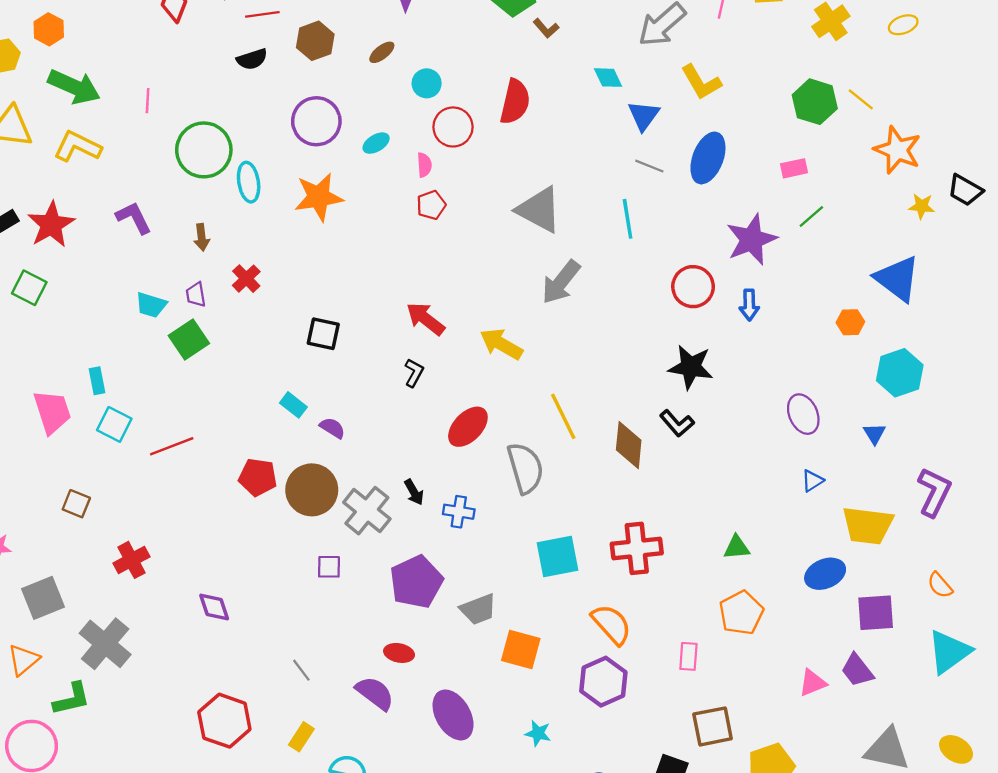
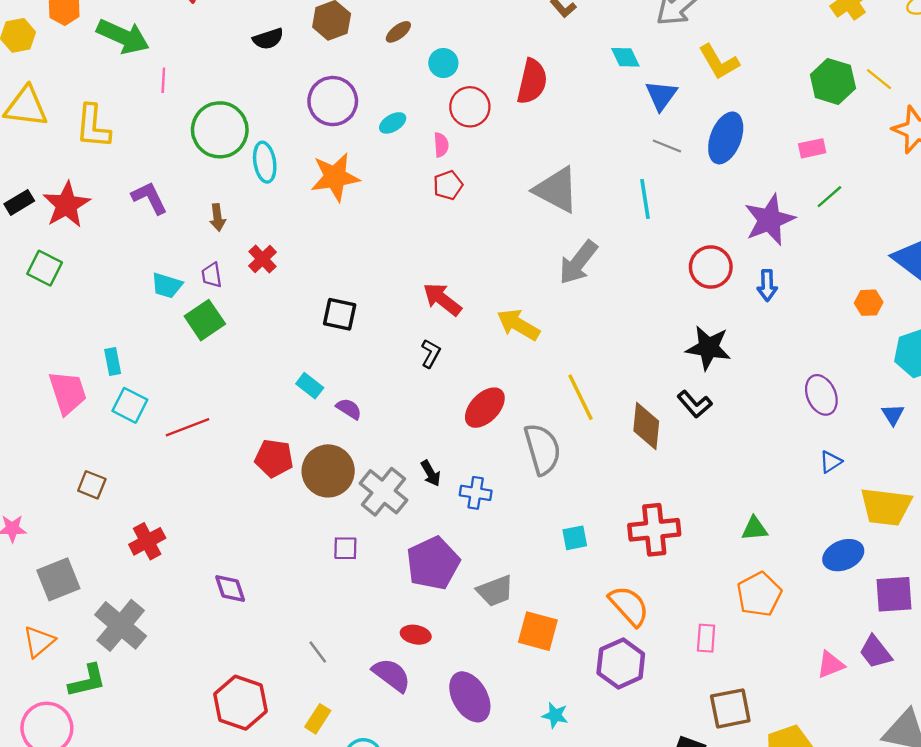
green arrow: (74, 87) -> (123, 36), moved
yellow L-shape: (77, 147) -> (93, 126), turned -111
cyan square: (558, 556) -> (575, 538), size x0.6

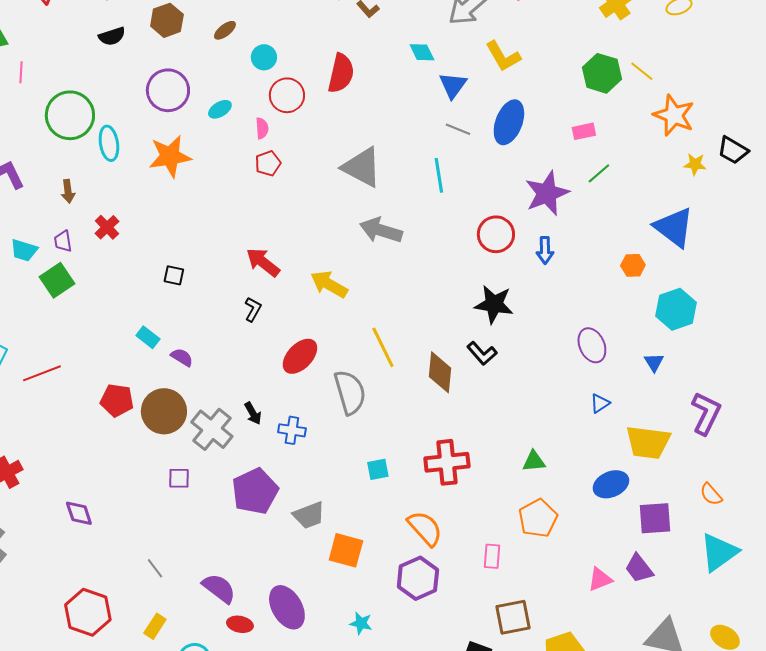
gray arrow: (578, 262) -> (381, 230), turned 69
black square: (340, 314) -> (174, 275), size x0.7
red ellipse: (416, 635) -> (240, 624), moved

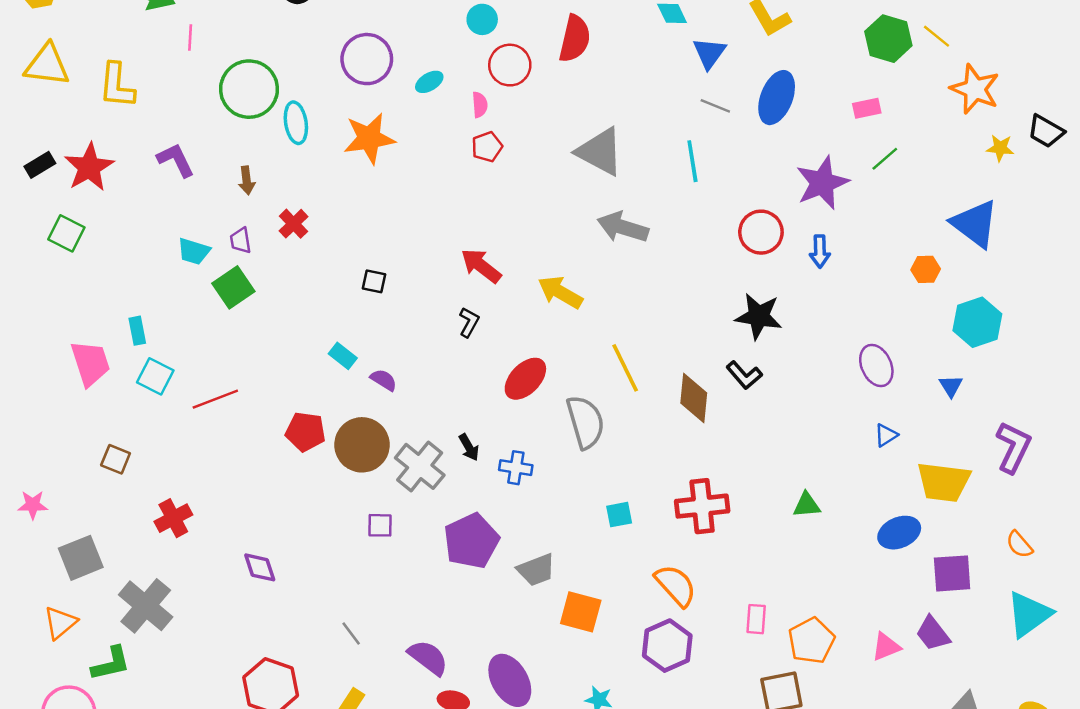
orange pentagon: (538, 518) -> (811, 641), moved

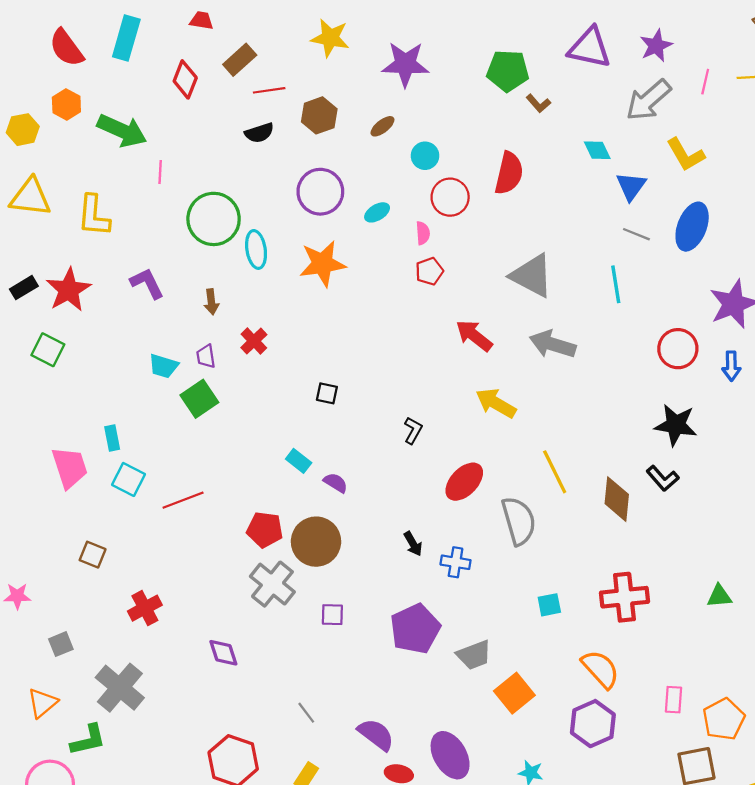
red arrow: (481, 266) -> (474, 336), moved
gray cross: (420, 466) -> (272, 584), moved
gray square: (81, 558) -> (61, 644), size x0.6
orange square: (581, 612) -> (514, 693), turned 36

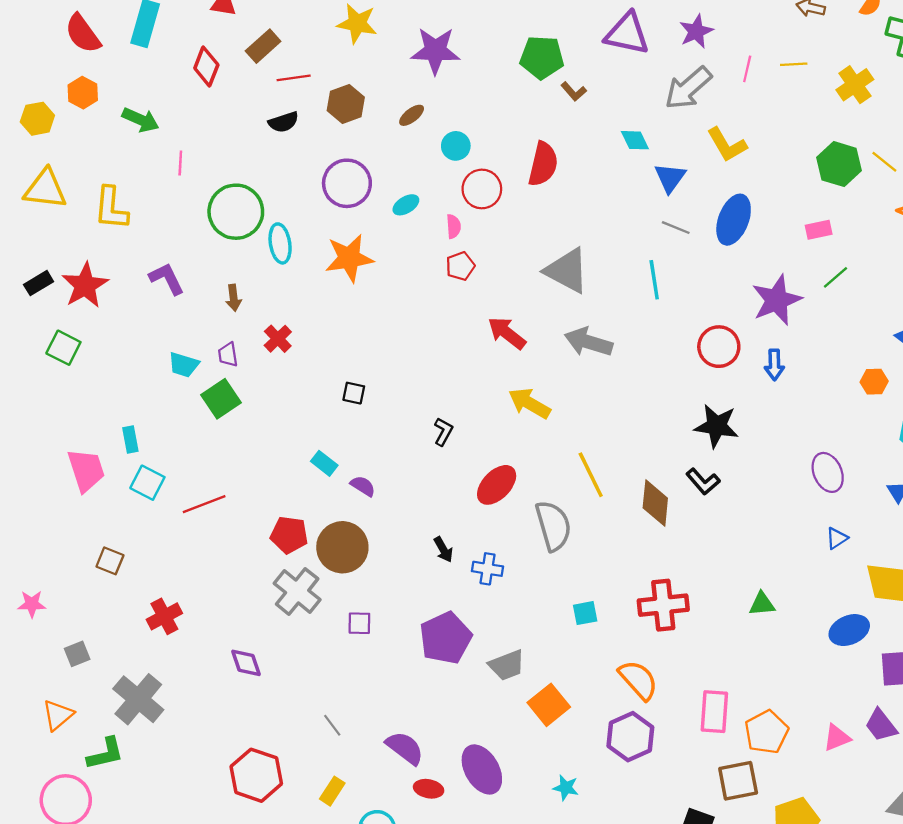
green arrow: (122, 131) -> (141, 120), size x0.7
pink rectangle: (674, 700) -> (714, 712), size x1.5

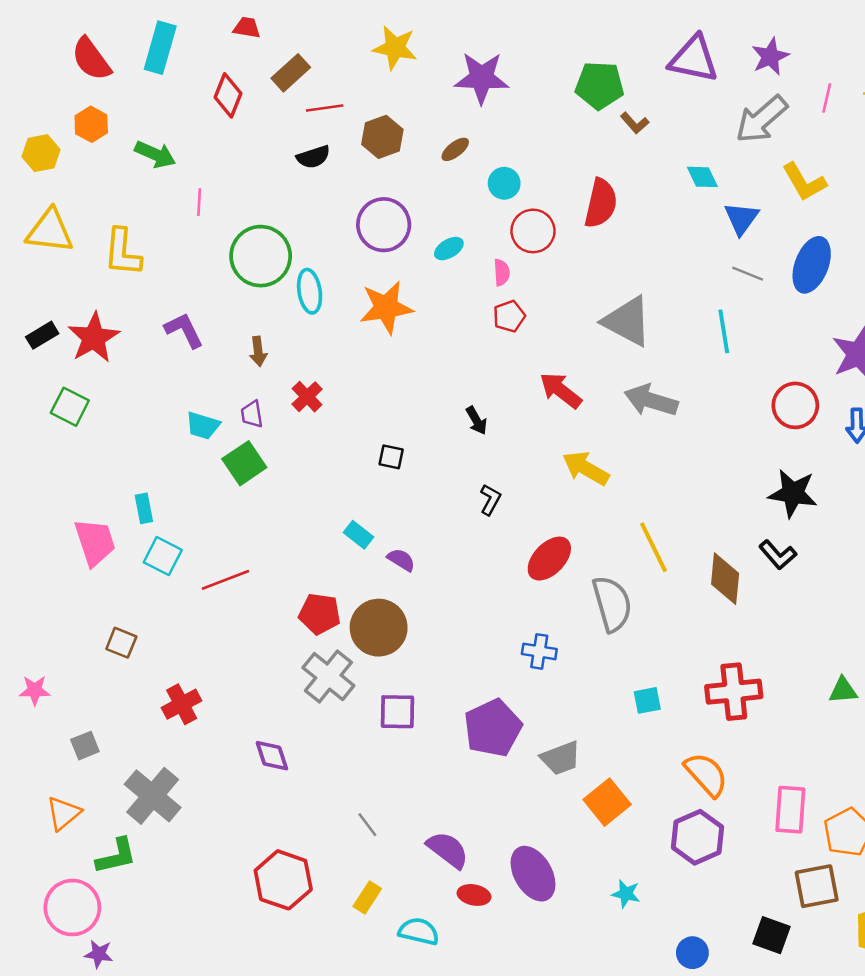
black arrow: (443, 550) -> (477, 420), moved
purple square: (359, 623) -> (397, 712), size x1.4

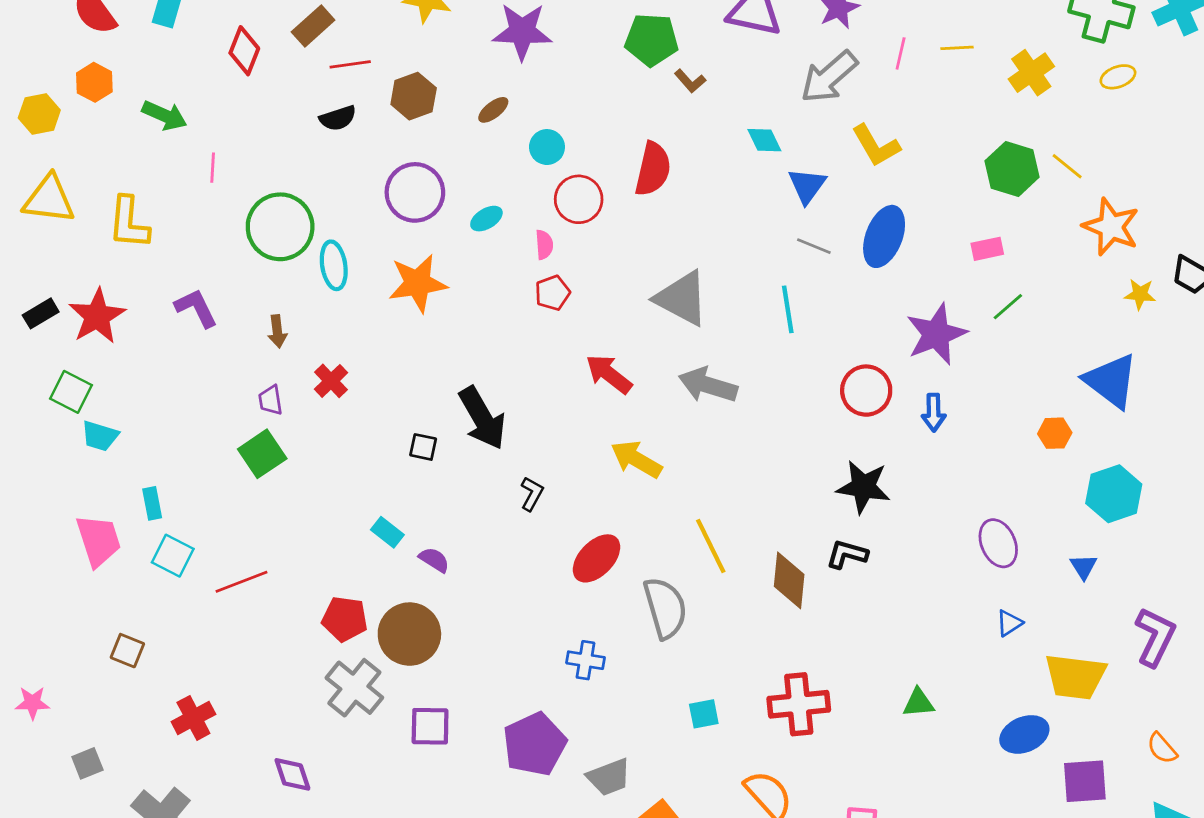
black arrow: (477, 420) -> (482, 418), moved, size x2.0
cyan trapezoid: (203, 426) -> (100, 436), moved
black L-shape: (778, 555) -> (847, 554), turned 147

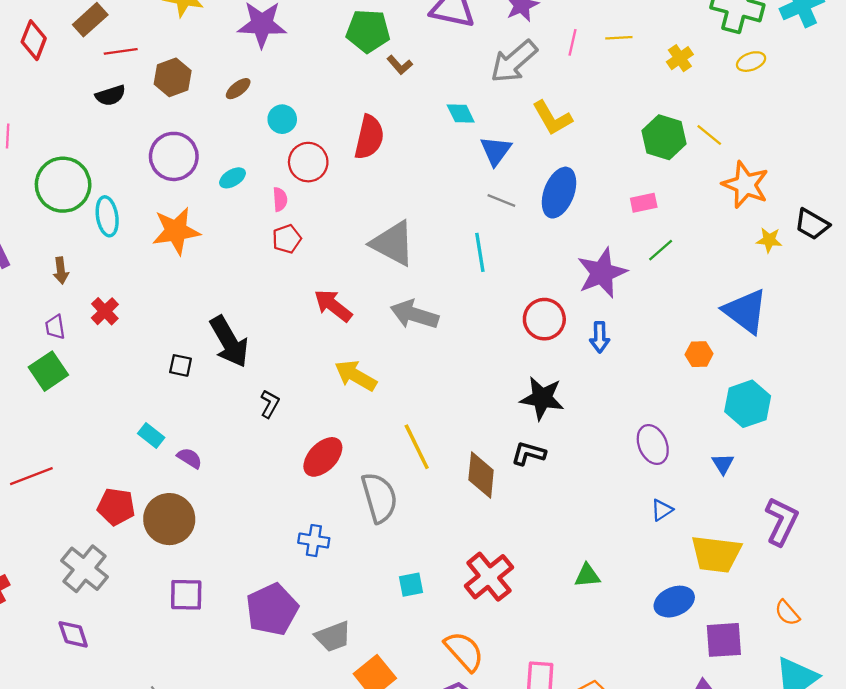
yellow cross: (1031, 73) -> (680, 58), size x0.7
gray cross: (354, 688) -> (85, 569), moved
red cross: (799, 704) -> (489, 577), turned -33

